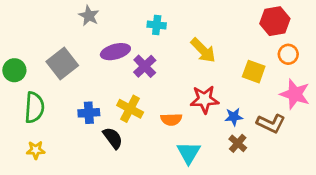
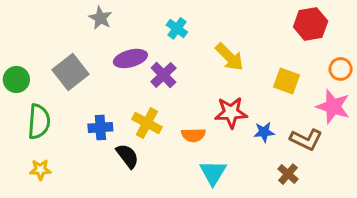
cyan cross: (157, 25) -> (177, 28), turned 30
orange circle: (288, 54) -> (341, 69), moved
brown cross: (238, 143) -> (288, 174), moved

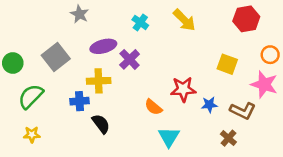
yellow arrow: (229, 57) -> (184, 20), moved
green semicircle: (39, 122) -> (31, 96), turned -140
yellow cross: (147, 123) -> (99, 81), moved, turned -30
orange semicircle: (193, 135) -> (153, 107), turned 42

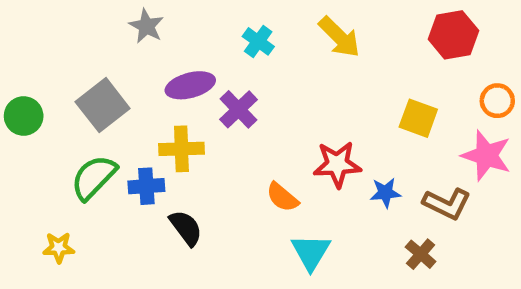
green semicircle: (31, 96) -> (94, 177), moved

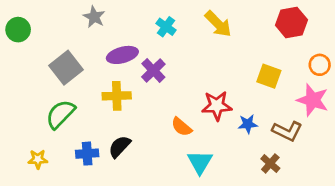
green circle: (24, 116) -> (18, 30), moved
blue cross: (146, 186) -> (87, 154), moved
black semicircle: (186, 228) -> (120, 147), turned -100

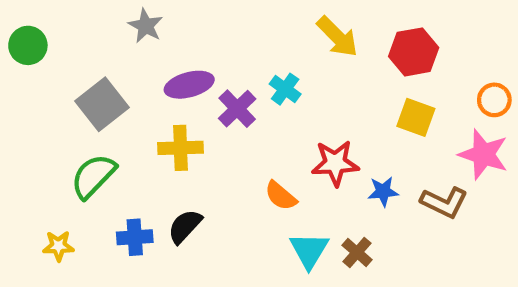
red hexagon: (291, 23) -> (414, 52), moved
cyan cross: (166, 27) -> (285, 89), moved
brown cross: (270, 163) -> (357, 252), moved

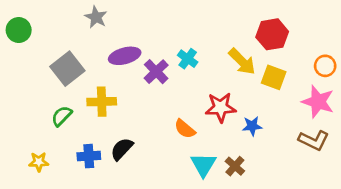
yellow arrow: (337, 37) -> (242, 62), moved
yellow cross: (180, 148) -> (102, 102), moved
green semicircle: (93, 176) -> (62, 116), size x0.7
brown L-shape: (444, 202) -> (314, 140), moved

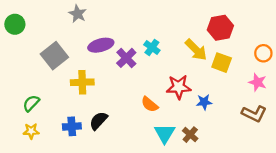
pink star: (318, 102) -> (258, 82), size x0.7
green semicircle: (62, 116) -> (31, 103), moved

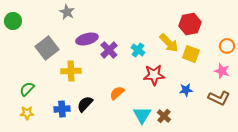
cyan cross: (152, 47) -> (138, 50), moved
blue star: (204, 102) -> (186, 90), moved
orange semicircle: (150, 104) -> (117, 93), moved, turned 98

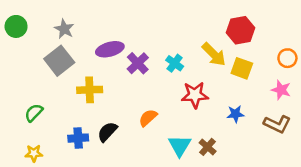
gray star: (67, 12) -> (64, 29), moved
yellow star: (27, 113) -> (34, 153), moved

